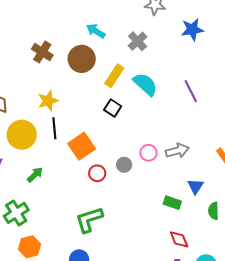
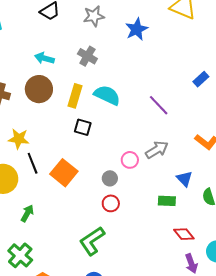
purple line: (191, 91) -> (159, 105), moved
yellow star: (48, 101) -> (19, 139), turned -30
red circle: (97, 173) -> (111, 203), moved

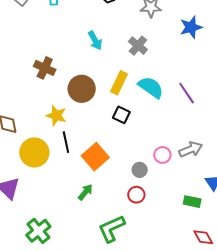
cyan arrow: (44, 58) -> (95, 40), turned -144
brown circle: (39, 89) -> (82, 89), moved
purple line: (159, 105) -> (187, 93), moved
green arrow: (27, 213) -> (85, 192), moved

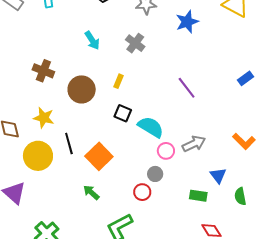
yellow rectangle: (119, 83) -> (118, 81), size x0.6
cyan semicircle: (151, 87) -> (151, 127), moved
yellow star: (56, 116) -> (44, 118), moved
gray circle: (140, 170) -> (155, 174), moved
green arrow: (85, 192) -> (91, 192), turned -84

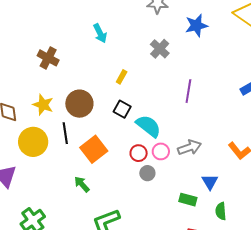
gray cross: (135, 43) -> (160, 49), moved
purple line: (187, 88) -> (188, 91), turned 40
brown circle: (82, 89) -> (79, 104), moved
red circle: (142, 192) -> (139, 153), moved
green semicircle: (240, 196) -> (221, 211), moved

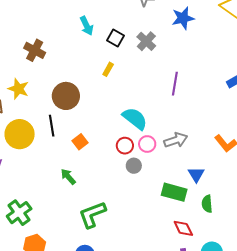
yellow star: (43, 105) -> (18, 89), moved
black square: (122, 109) -> (115, 38), moved
orange square: (94, 149) -> (80, 142), size x0.6
green rectangle: (188, 200) -> (174, 192), size x1.4

